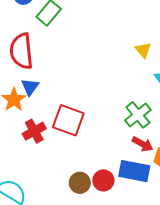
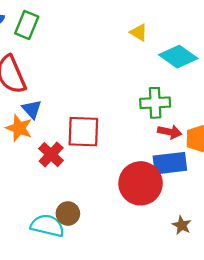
green cross: (138, 115) -> (155, 103), turned -36
red circle: (103, 180) -> (141, 183), size x1.8
brown circle: (80, 183) -> (68, 214), moved

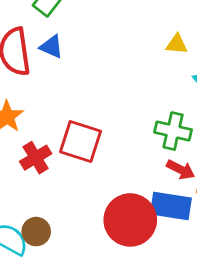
yellow triangle: (139, 32) -> (177, 44), turned -42
blue triangle: (32, 109) -> (51, 47), moved, turned -40

